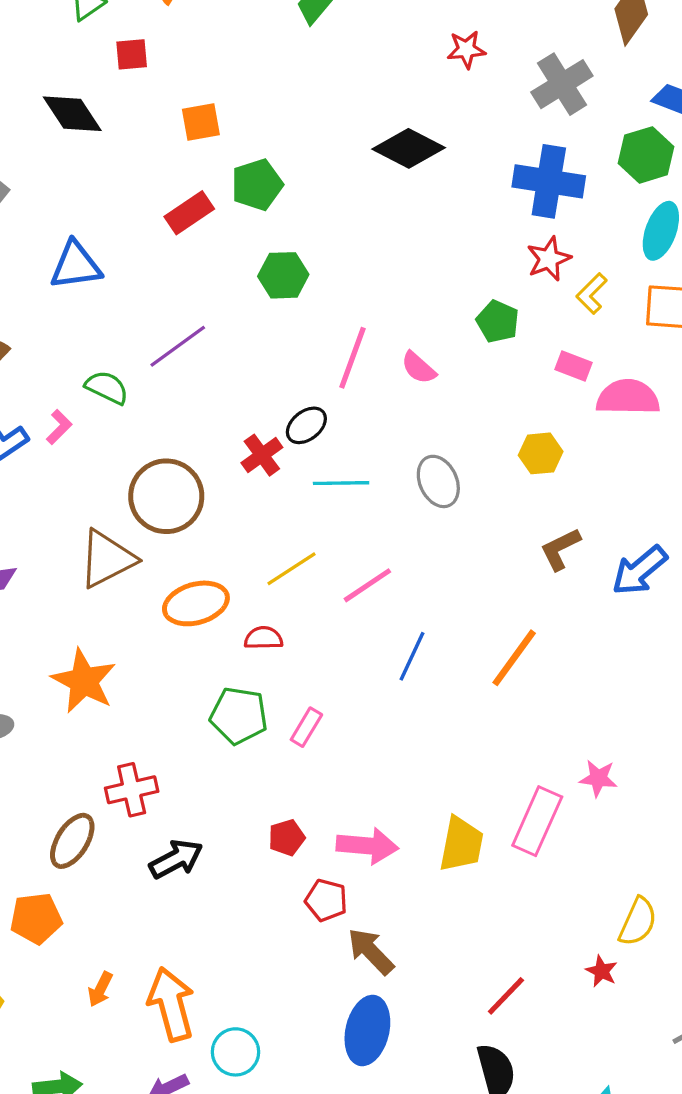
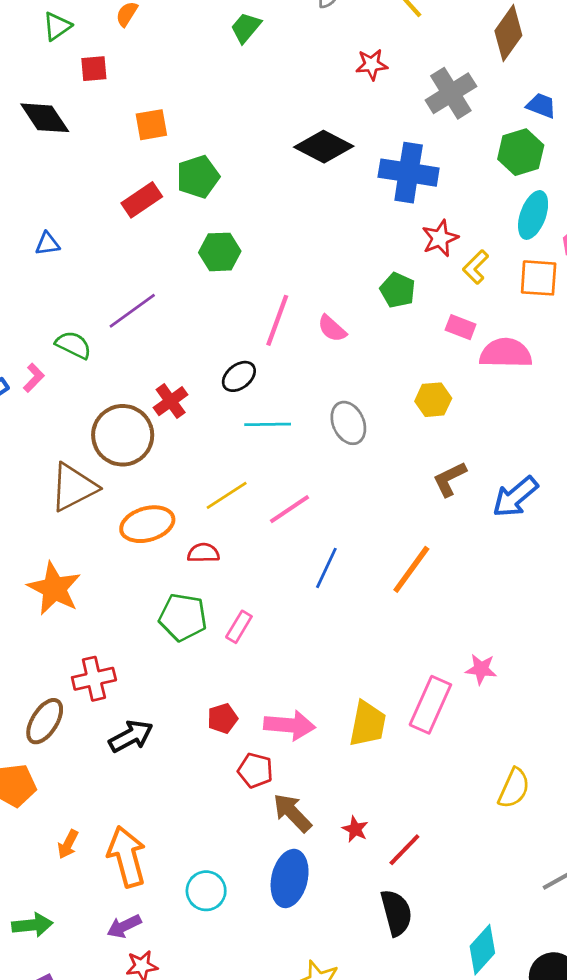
blue cross: (549, 181) -> (409, 173), moved
blue triangle: (76, 265) -> (47, 244), size x0.6
red cross: (262, 455) -> (171, 401), moved
red star: (602, 971) -> (355, 829), moved
cyan circle: (235, 1052) -> (206, 891), moved

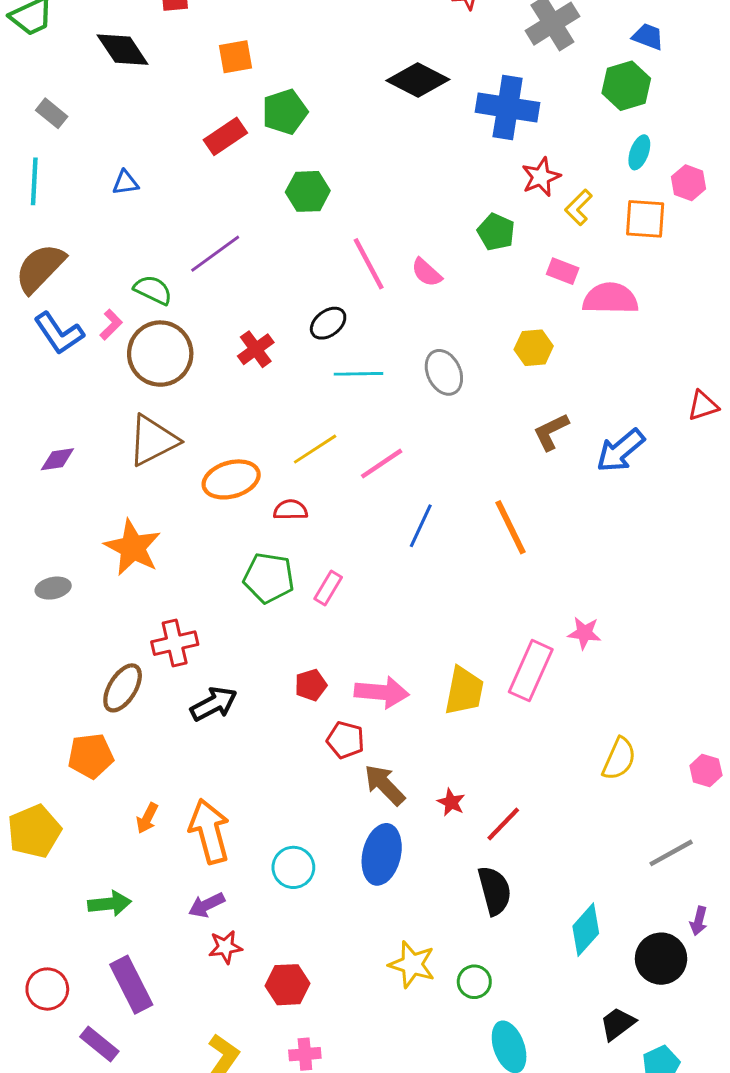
cyan ellipse: (533, 215) -> (639, 152), size x0.7
pink line: (277, 320) -> (369, 264), turned -48
brown circle: (123, 435) -> (160, 354), moved
orange line: (411, 569) -> (510, 527), turned -62

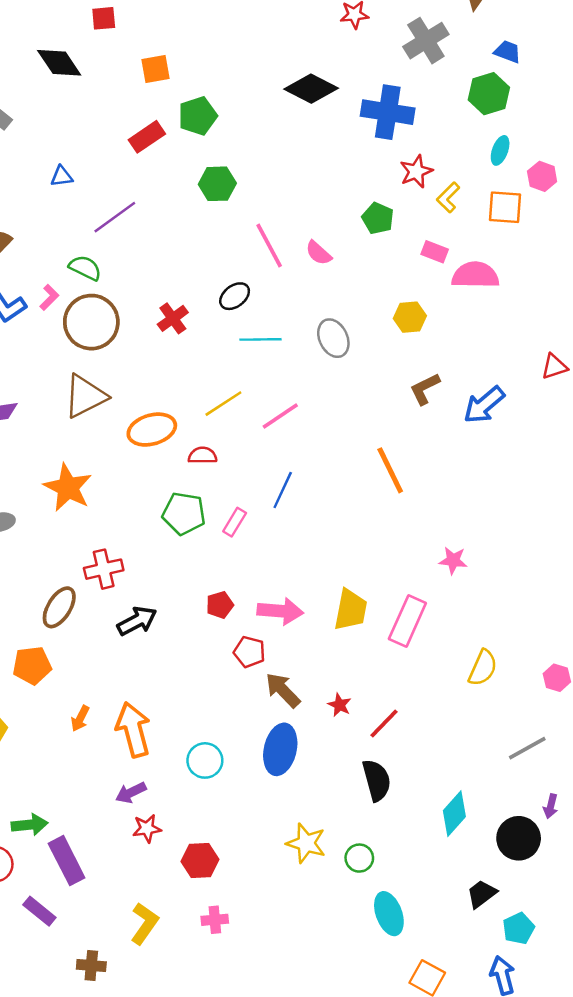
purple line: (215, 254) -> (115, 217), moved
blue line: (421, 526) -> (283, 490), moved
pink rectangle: (531, 671) -> (407, 621), moved
green arrow: (110, 904) -> (30, 825), moved

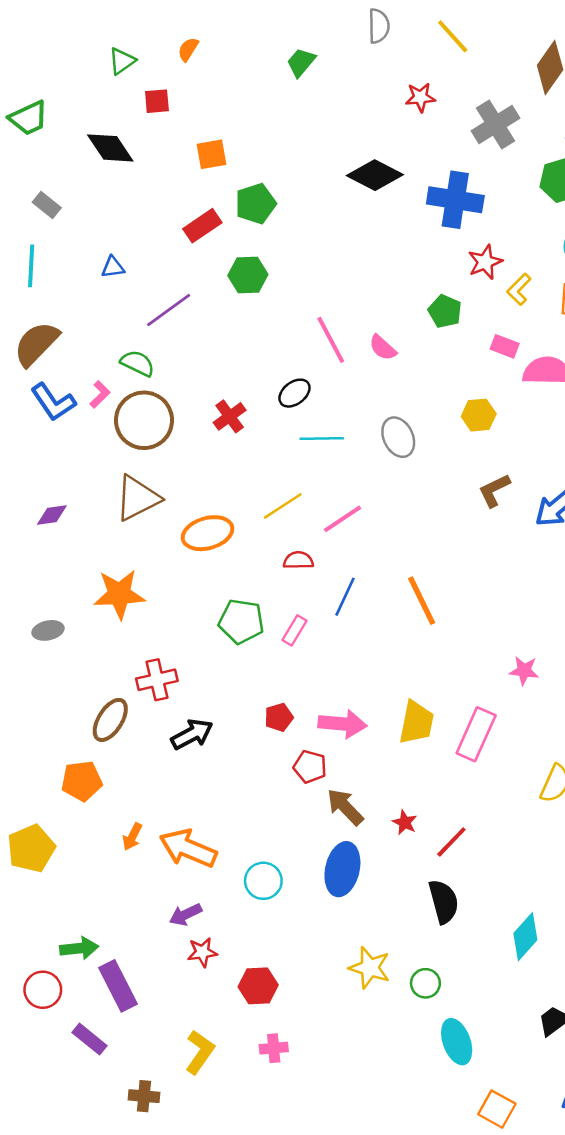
green hexagon: (217, 184) -> (248, 275), moved
red semicircle: (202, 455) -> (298, 560), moved
orange line: (390, 470) -> (422, 601), moved
orange star: (68, 488) -> (119, 594), turned -30
orange arrow: (133, 730) -> (188, 848), turned -52

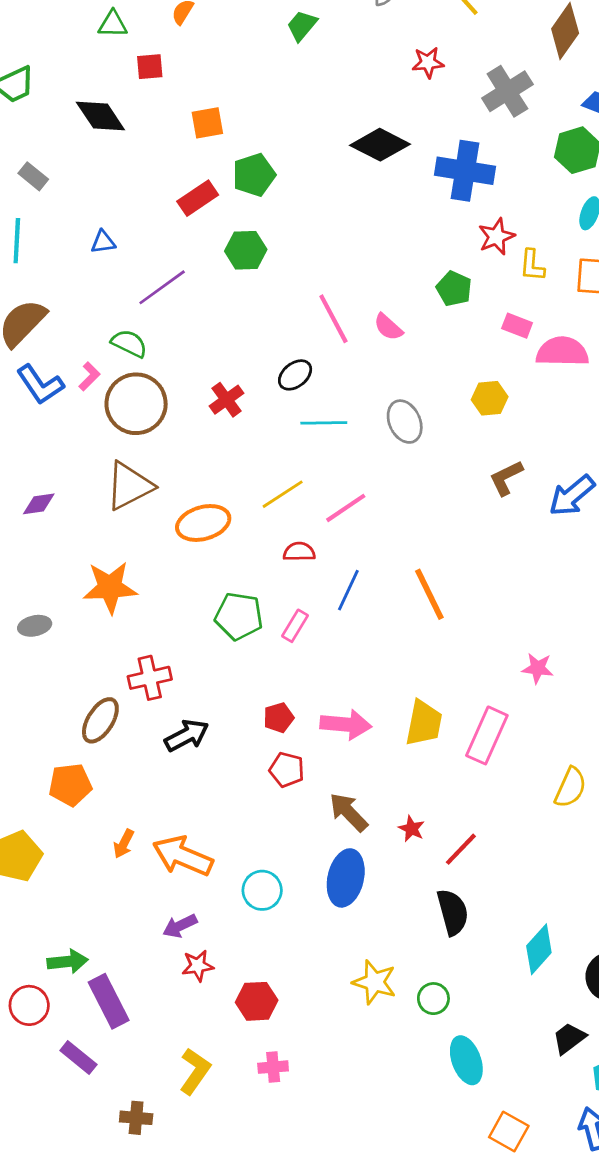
green triangle: (122, 61) -> (113, 24), turned 36
yellow L-shape: (519, 289) -> (532, 265), turned -40
red pentagon: (310, 767) -> (287, 770), moved

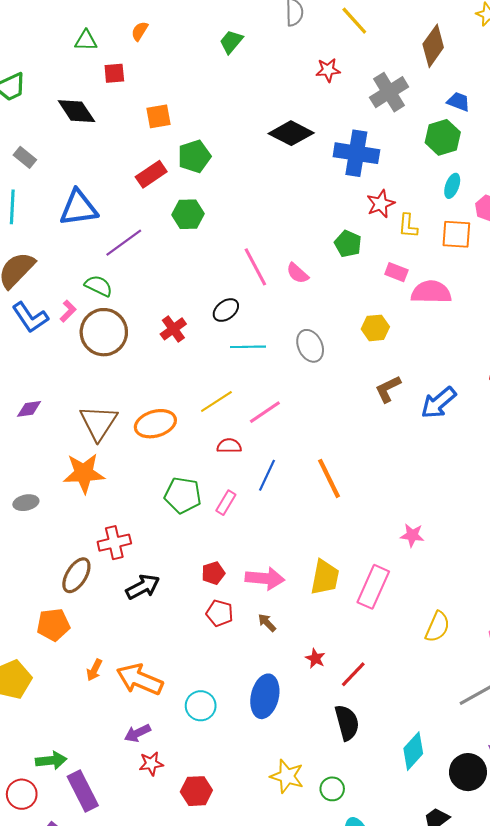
blue triangle: (103, 242) -> (79, 208), size x2.0
brown triangle: (129, 486) -> (99, 423), moved, turned -30
brown arrow: (348, 812) -> (267, 623), moved, size x0.6

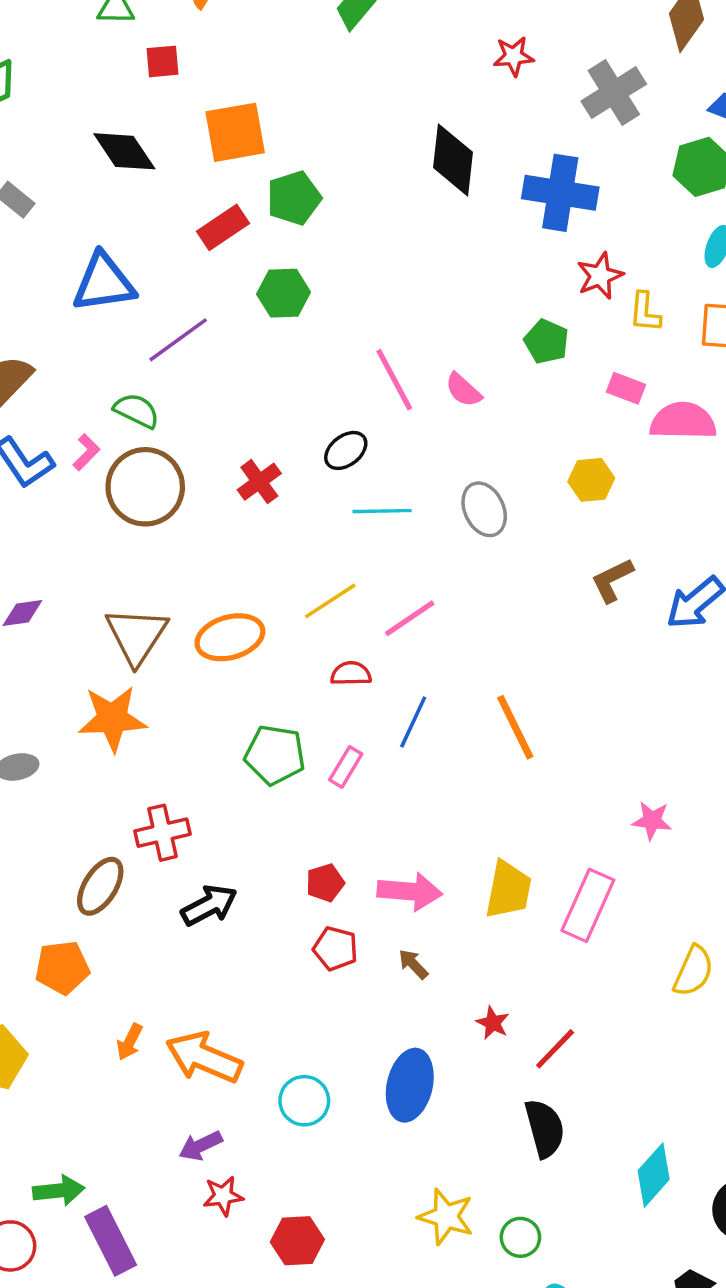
black diamond: (76, 111) -> (124, 151), moved
orange square: (159, 116) -> (235, 132), size x1.5
black diamond: (291, 133) -> (453, 160), turned 69

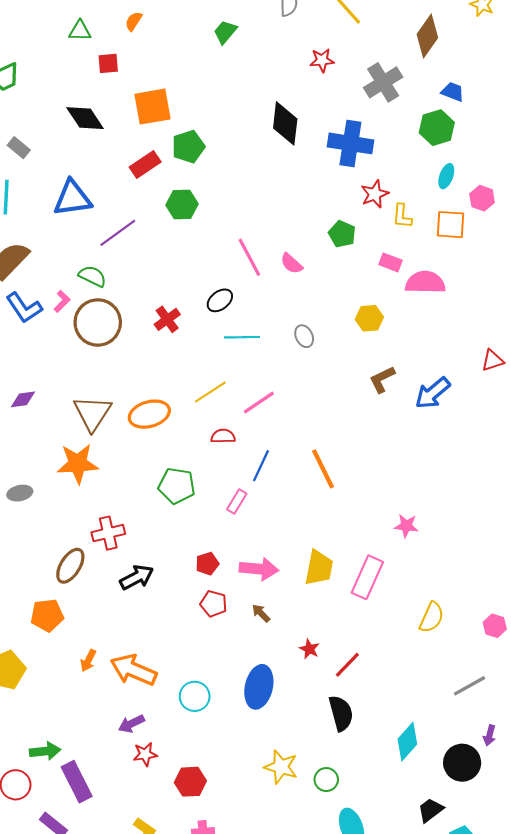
gray ellipse: (484, 509) -> (304, 336), size x0.7
pink rectangle: (346, 767) -> (237, 502), moved

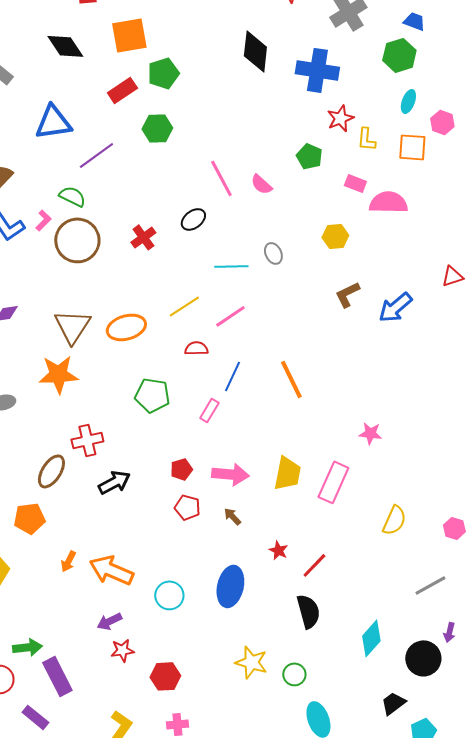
cyan line: (242, 337) -> (231, 266), moved

